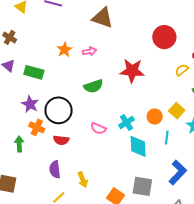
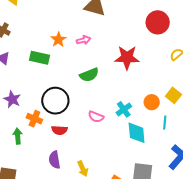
green rectangle: (34, 72) -> (40, 58), moved
purple star: (30, 104) -> (12, 99), moved

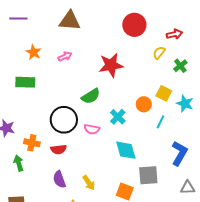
orange star: (58, 40) -> (33, 52), moved
green semicircle: (89, 75) -> (91, 96), moved
black circle: (55, 101) -> (64, 120), moved
cyan line: (165, 123) -> (160, 122), turned 32
cyan diamond: (137, 133) -> (126, 150), moved

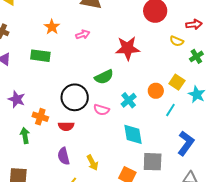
yellow semicircle: (159, 53) -> (177, 41), turned -112

